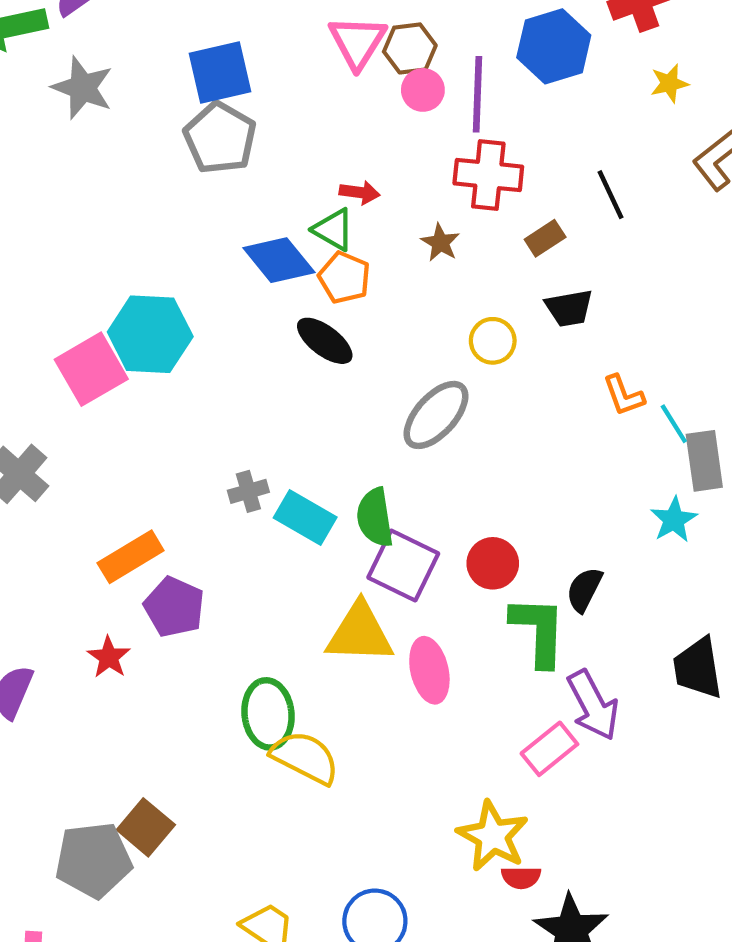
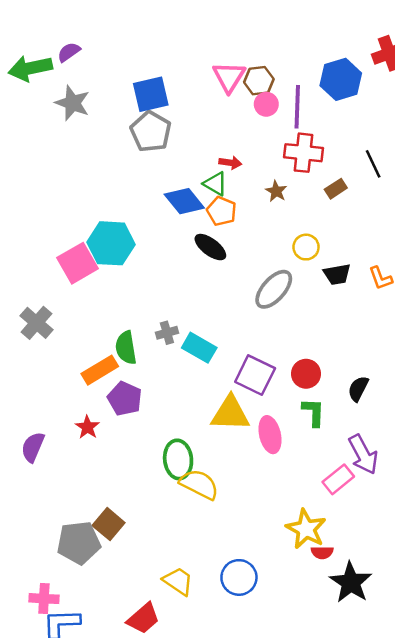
black trapezoid: (569, 308) -> (337, 274), moved
green semicircle: (375, 518) -> (126, 348), moved
green L-shape: (539, 631) -> (313, 412), moved, size x0.7

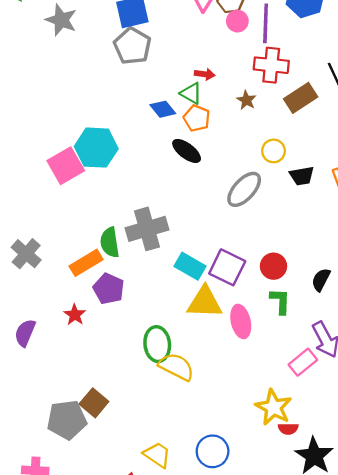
brown rectangle: (336, 189) -> (301, 98), size x1.6
blue diamond: (184, 201) -> (163, 109), size x0.7
gray cross: (36, 323) -> (26, 254), moved
gray cross: (167, 333) -> (147, 229), size x2.0
cyan rectangle: (199, 348) -> (190, 266), moved

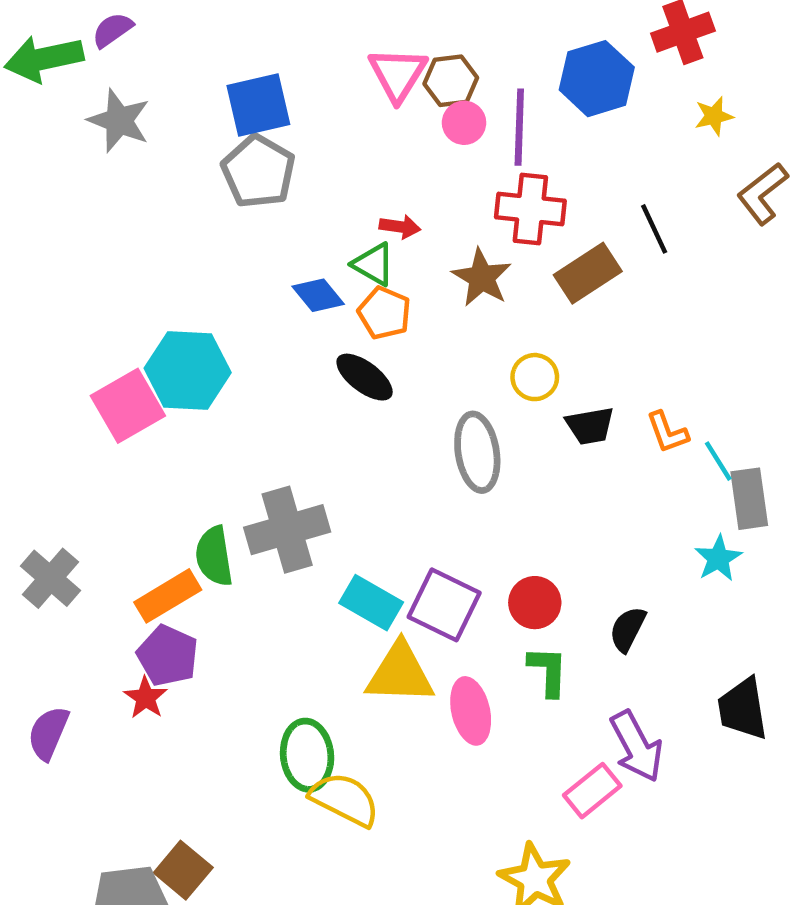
brown star: (246, 100) -> (482, 278), size x1.5
gray ellipse: (244, 189) -> (477, 452), turned -51
purple pentagon: (109, 289) -> (168, 656), moved

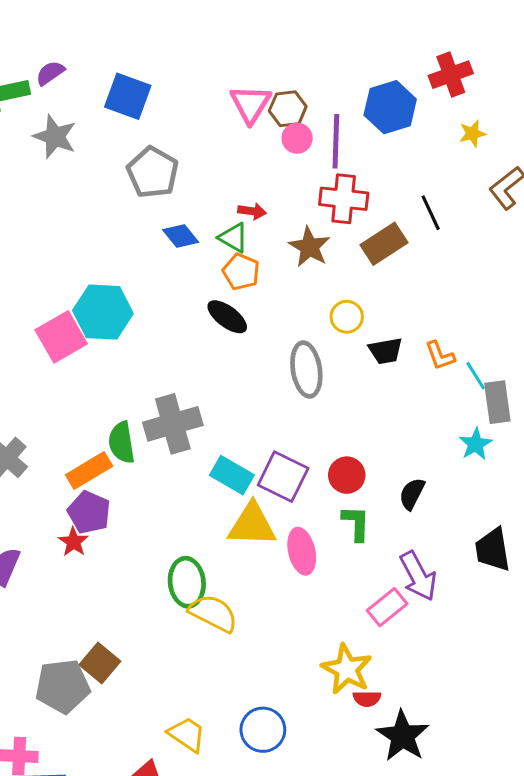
blue square: (258, 105) -> (128, 96), moved, turned 33
blue diamond: (318, 295) -> (181, 236), moved

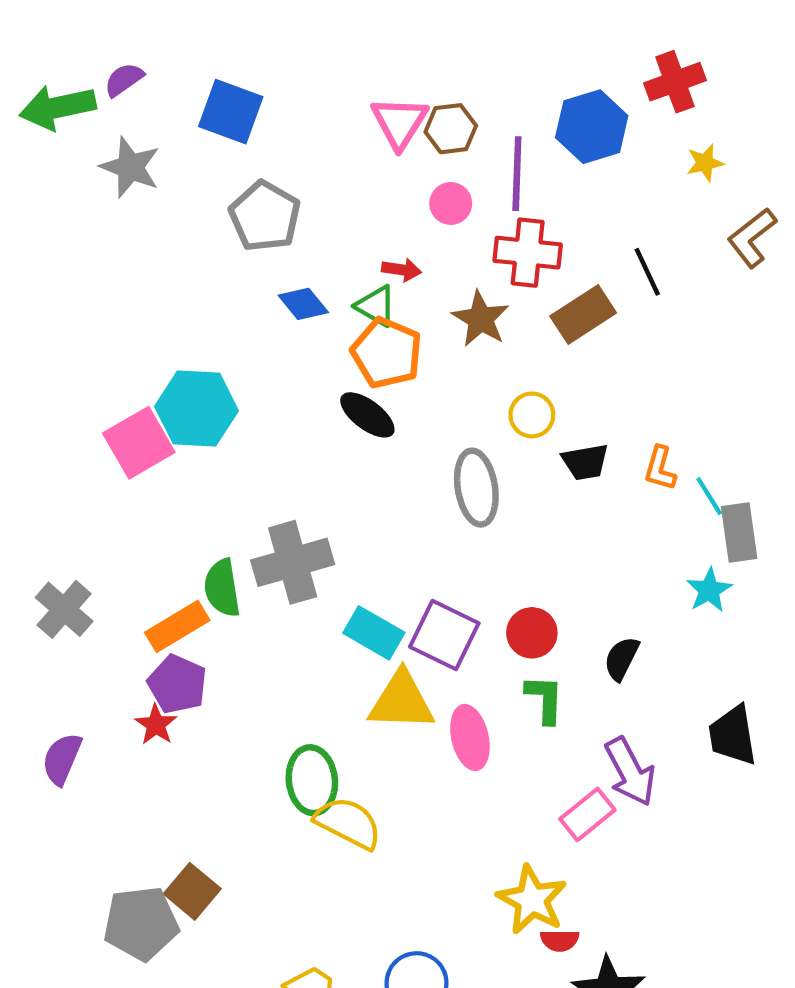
pink circle: (297, 138) -> (451, 203), moved
orange pentagon: (241, 272) -> (387, 353), size x1.4
orange L-shape: (440, 356) -> (660, 468), turned 36

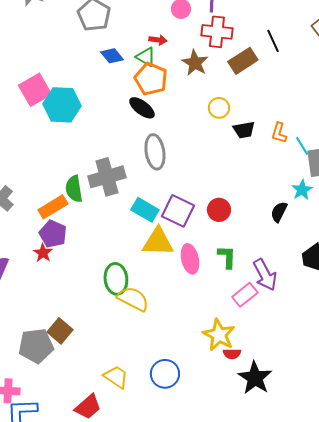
pink square: (139, 443) -> (35, 90), moved
gray ellipse: (476, 488) -> (155, 152), moved
black semicircle: (622, 658) -> (279, 212), moved
green L-shape: (545, 699) -> (227, 257), moved

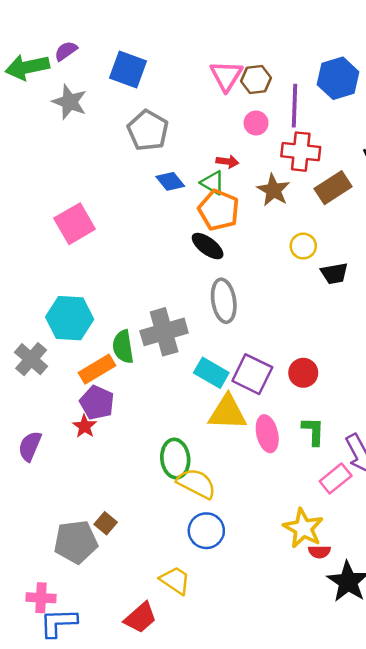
cyan hexagon: (62, 105) -> (70, 318), moved
brown square: (60, 331) -> (106, 523), size x0.7
blue circle: (165, 374) -> (206, 531), moved

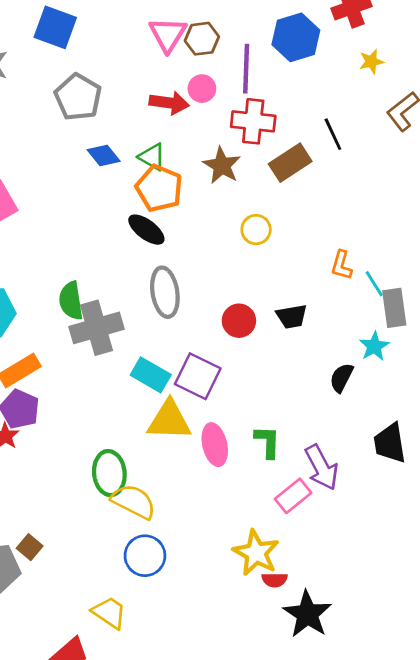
red arrow: (227, 162) -> (169, 103), moved, size x1.5
black trapezoid: (334, 273) -> (292, 316), moved
green semicircle: (123, 347) -> (71, 301), moved
red circle: (303, 373) -> (239, 321), moved

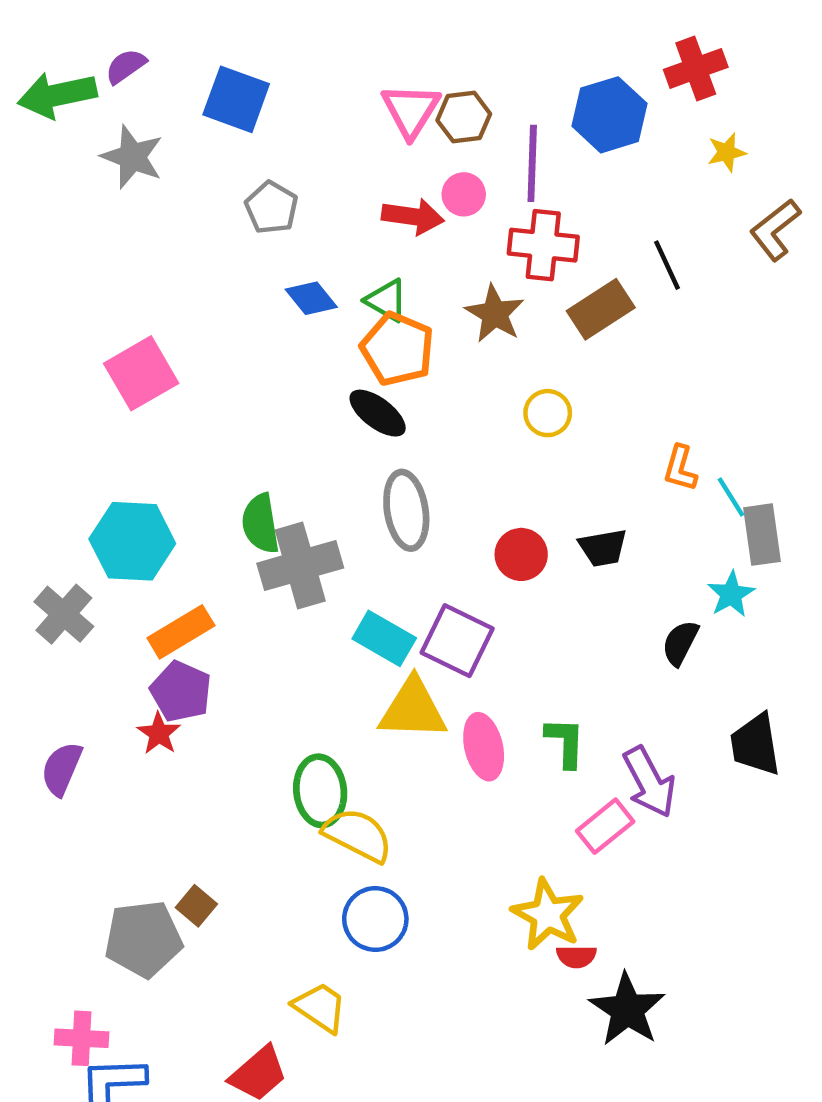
gray pentagon: (78, 97) -> (272, 208), size x0.7

